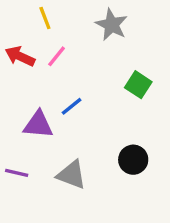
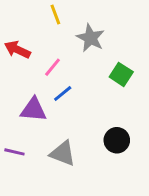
yellow line: (45, 18) -> (55, 15), moved
gray star: (112, 25) -> (90, 38), moved
pink line: (57, 56) -> (52, 67), moved

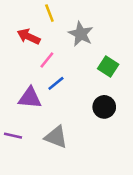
red arrow: (17, 50) -> (29, 37), moved
black circle: (117, 140) -> (104, 107), moved

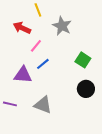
green square: (108, 67) -> (83, 60), moved
black circle: (104, 107) -> (86, 89), moved

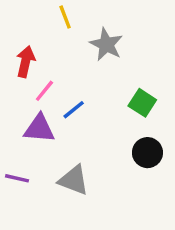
red arrow: (22, 28) -> (26, 62), moved, turned 78
pink line: (36, 46) -> (44, 91), moved

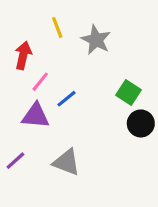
yellow line: (65, 17) -> (57, 27), moved
black circle: (147, 153) -> (141, 123), moved
purple line: (17, 178) -> (15, 161), turned -55

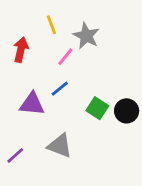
pink line: (40, 82) -> (65, 57), moved
green square: (128, 93) -> (97, 108), moved
purple line: (15, 161) -> (15, 155), moved

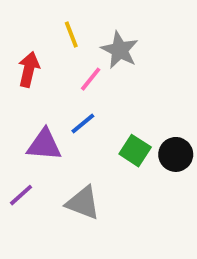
purple line: (15, 155) -> (21, 195), moved

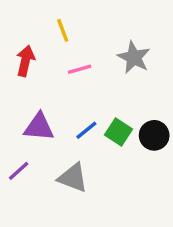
gray star: (120, 50) -> (134, 57), moved
pink line: (91, 79) -> (80, 69), turned 35
blue line: (83, 124) -> (86, 130), moved

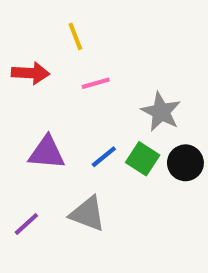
gray star: (134, 57) -> (161, 112), moved
red arrow: (25, 61) -> (30, 73), turned 80
purple line: (19, 171) -> (26, 224), moved

